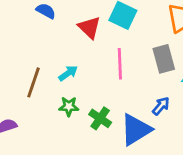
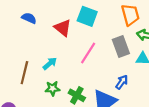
pink line: (120, 64) -> (88, 53), turned 40

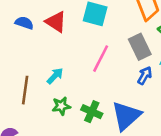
red triangle: (63, 28) -> (56, 22), moved
blue arrow: (122, 82) -> (145, 76), moved

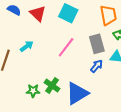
cyan arrow: (55, 76) -> (27, 46), moved
green star: (61, 106) -> (33, 91), moved

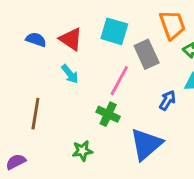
gray rectangle: (97, 44) -> (147, 54), moved
cyan arrow: (27, 46) -> (70, 74), moved, turned 96
green cross: (52, 86) -> (108, 114), moved

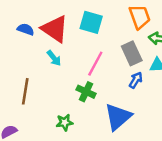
red triangle: (71, 39) -> (55, 29), size x1.4
gray rectangle: (147, 54) -> (132, 53), moved

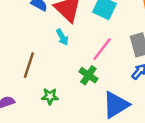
green star: (65, 122) -> (50, 96), moved

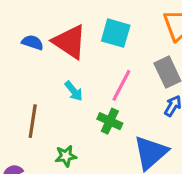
cyan arrow: (62, 37) -> (74, 91), moved

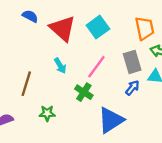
cyan square: (116, 33) -> (98, 27), turned 30
blue semicircle: (33, 42) -> (30, 16), moved

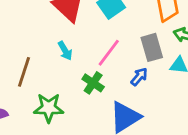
blue arrow: (132, 88) -> (139, 77), moved
green star: (47, 113) -> (49, 108), size x1.5

